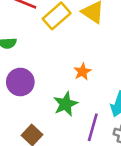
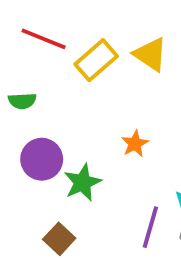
green star: (66, 104) -> (82, 183), moved

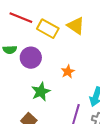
yellow rectangle: (96, 60) -> (48, 29), turned 70
purple circle: (42, 159) -> (31, 58), moved

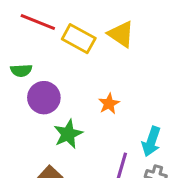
purple circle: (31, 58) -> (44, 98), moved

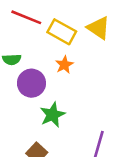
orange star: (109, 104) -> (64, 65), moved

